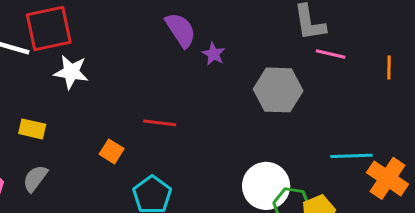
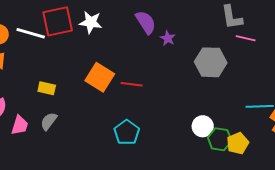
white star: (71, 72) -> (91, 22), moved
orange square: (112, 151) -> (100, 77), moved, size x1.8
white circle: (266, 186) -> (203, 126), size x0.7

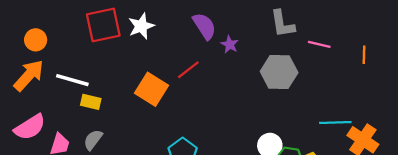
gray L-shape: (232, 17) -> (282, 24), moved
white star: (91, 22) -> (141, 26), turned -30
white line: (31, 33) -> (72, 80), moved
red line: (132, 84) -> (188, 70), moved, turned -45

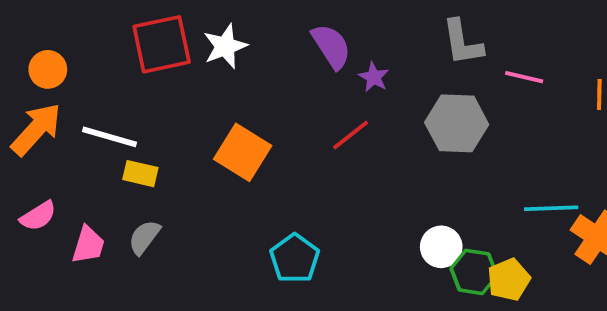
red line: (188, 70) -> (351, 135), moved
pink semicircle: (30, 127) -> (38, 216), size x0.7

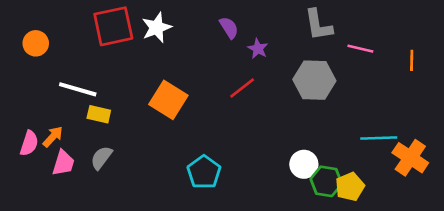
purple semicircle: (331, 46) -> (229, 28), size x0.7
orange arrow: (36, 129) -> (53, 137), moved, size x0.6
pink semicircle: (38, 216) -> (29, 143), turned -40

